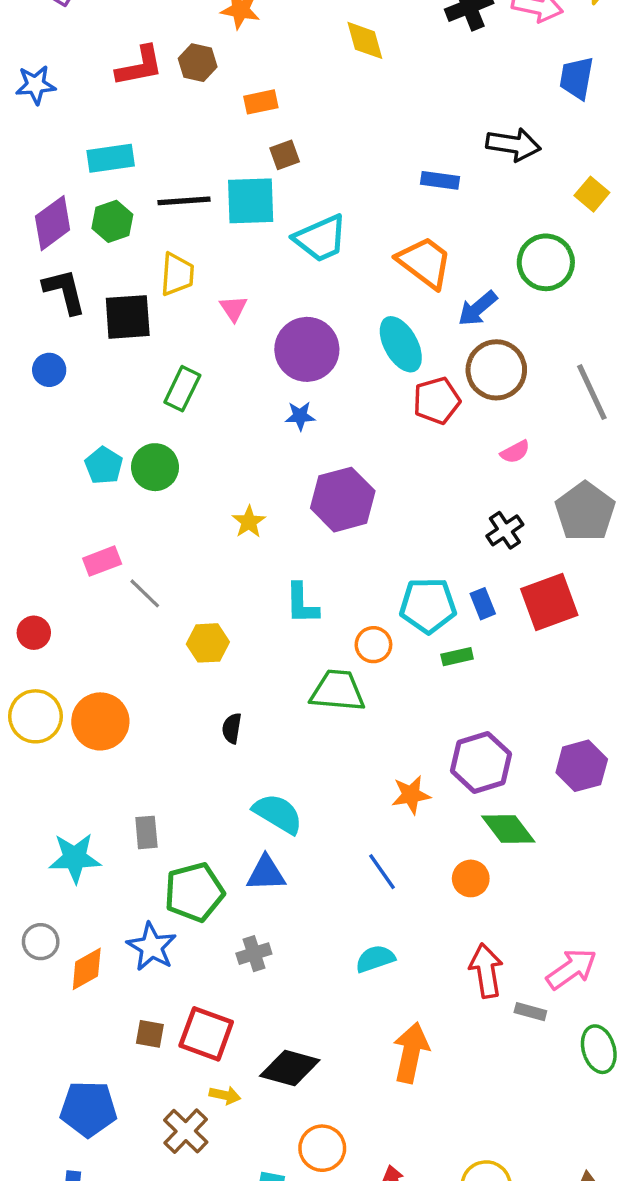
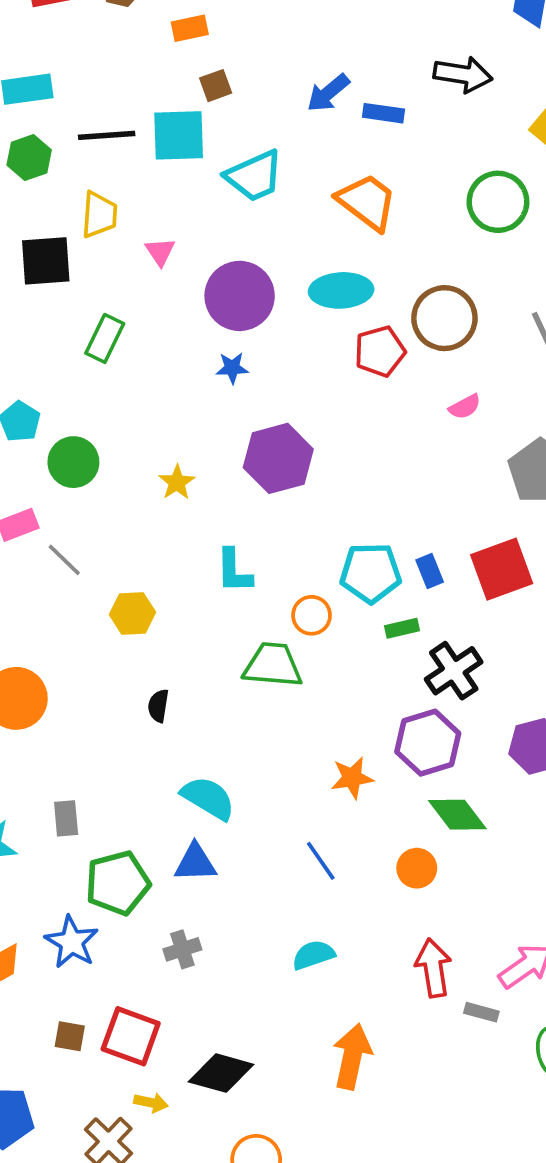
blue arrow: (478, 308) -> (328, 93), moved
cyan ellipse: (401, 344) -> (341, 290), turned -64
green circle: (155, 467) -> (73, 462), moved
black cross: (505, 530) -> (454, 671), moved, size x1.4

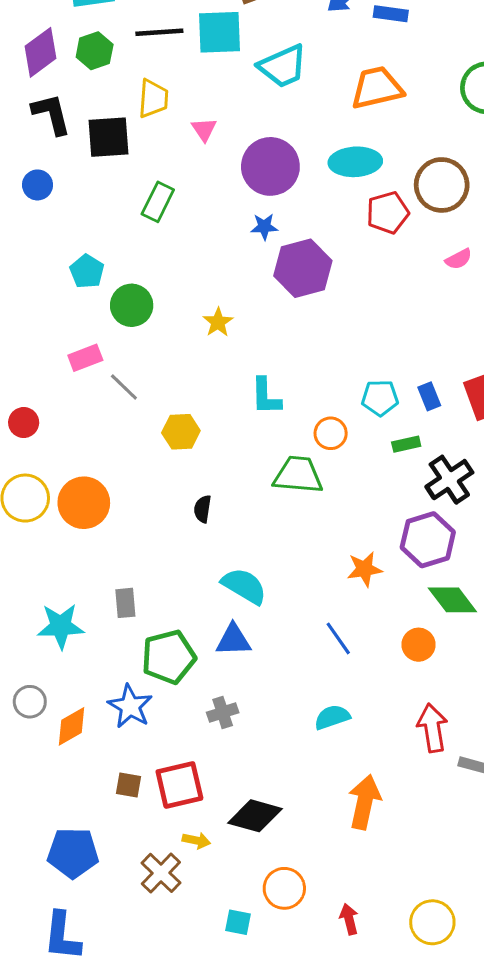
orange trapezoid: (367, 202) -> (377, 88), turned -50
purple hexagon: (278, 458) -> (303, 268), moved
cyan pentagon: (371, 573) -> (380, 398), size x0.7
red square: (131, 1036) -> (179, 785), turned -33

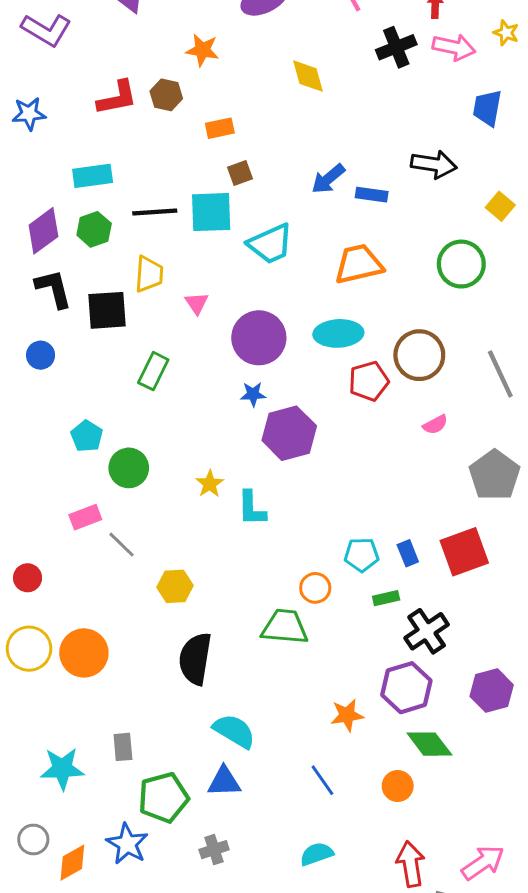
cyan L-shape: (266, 396) -> (252, 508), moved
black semicircle: (203, 509) -> (195, 659), size x2.0

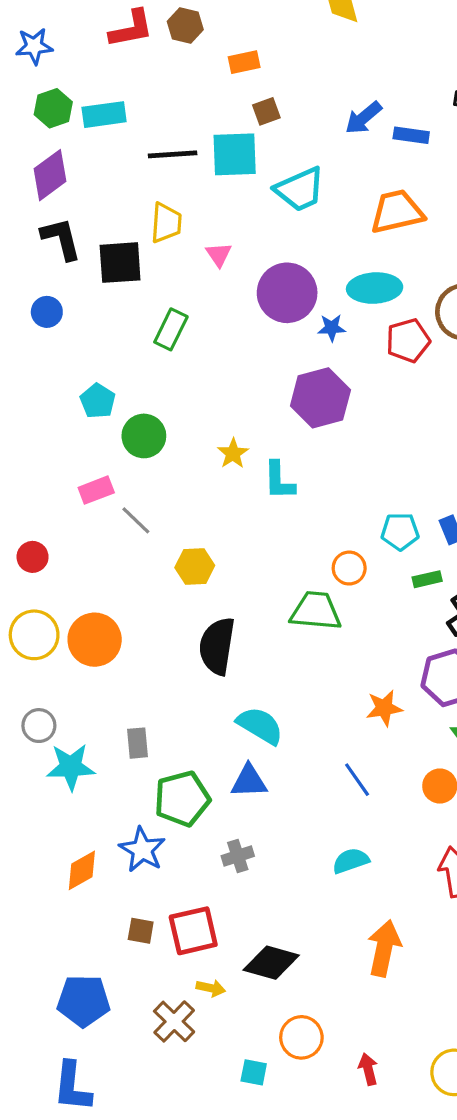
green hexagon: (94, 229) -> (53, 108), moved
blue star: (253, 394) -> (332, 328), moved
gray circle: (33, 839) -> (39, 726), moved

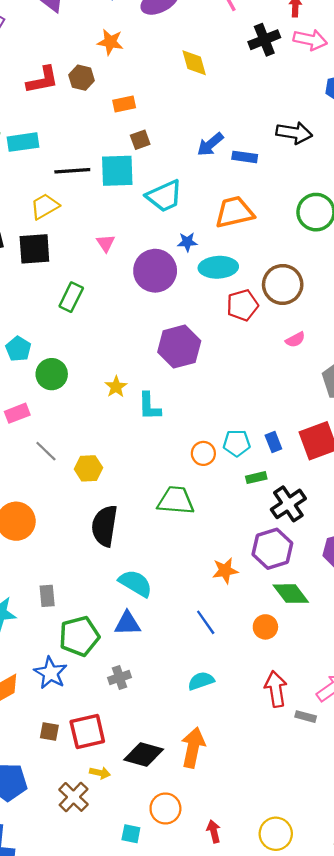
yellow trapezoid: (166, 223) -> (45, 206), moved, turned -124
blue star: (332, 328) -> (187, 242), moved
gray line: (136, 520) -> (46, 451), moved
orange circle: (349, 568) -> (203, 453), moved
orange arrow: (384, 948) -> (193, 748), moved

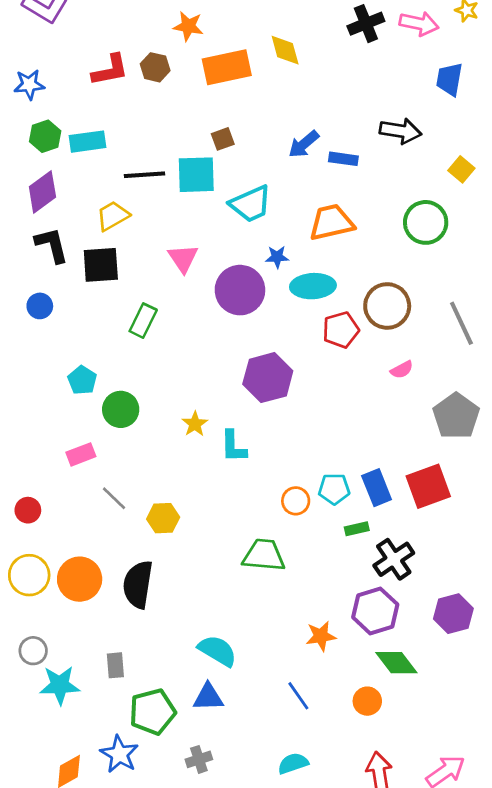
orange rectangle: (124, 104) -> (227, 67), moved, size x1.8
pink triangle: (106, 243) -> (183, 258), size x1.4
blue rectangle: (273, 442) -> (377, 488), size x1.5
black semicircle: (105, 526) -> (138, 584), moved

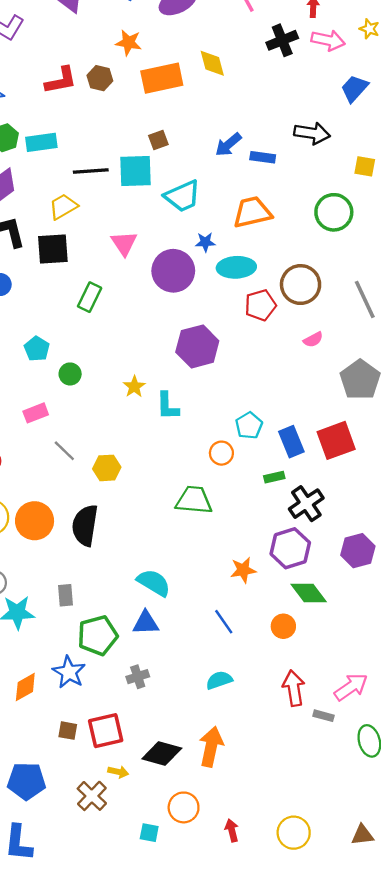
blue trapezoid: (449, 79) -> (354, 88), turned 32
yellow square: (461, 169) -> (365, 166), turned -30
green circle: (121, 409) -> (70, 374), size x0.7
cyan pentagon: (334, 489) -> (249, 426), moved, turned -30

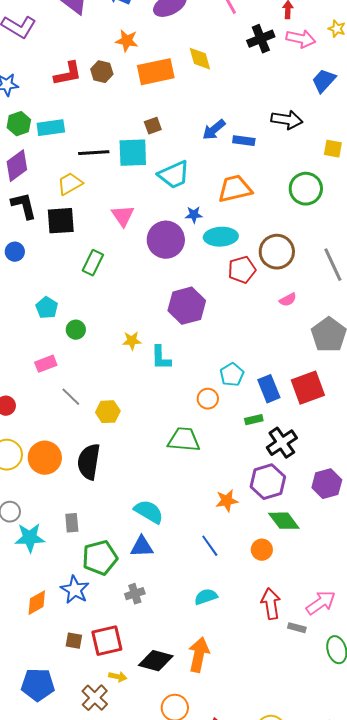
yellow star: (134, 387) -> (132, 341), turned 30

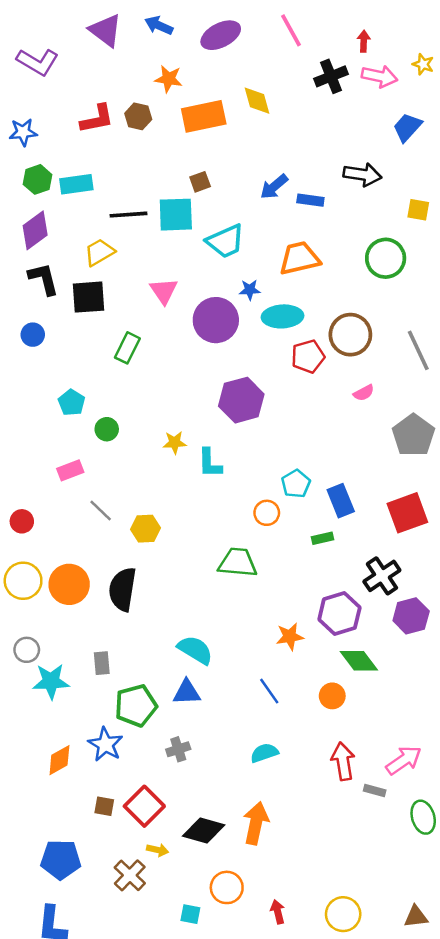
red square: (308, 388) -> (407, 513), moved
black cross: (282, 443) -> (382, 576), moved
red square: (107, 641) -> (144, 806), turned -32

